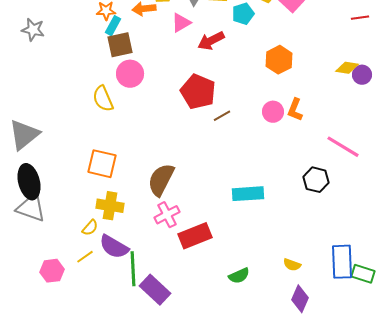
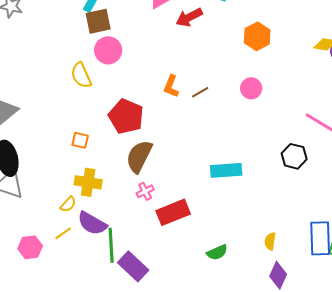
red pentagon: (198, 92) -> (126, 116), moved
orange L-shape: (295, 110) -> (171, 86), moved
orange square: (102, 164) -> (80, 140), size x0.6
pink cross: (167, 215) -> (145, 191), size x0.7
yellow semicircle: (292, 265) -> (270, 241), turned 78

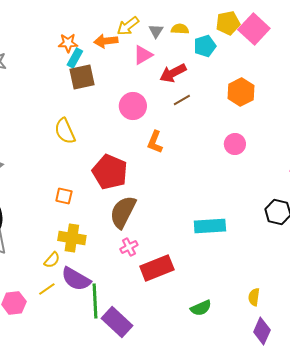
pink circle: (108, 50) -> (133, 106), moved
brown line: (200, 92) -> (182, 100), moved

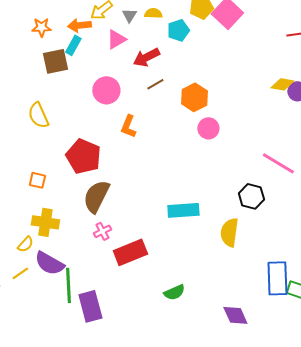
cyan rectangle: (75, 58) -> (73, 45), moved
orange hexagon: (241, 92) -> (194, 97), moved
yellow semicircle: (254, 297) -> (229, 232), moved, size x1.6
purple rectangle: (117, 322) -> (90, 306), turned 32
purple diamond: (262, 331) -> (235, 315), turned -48

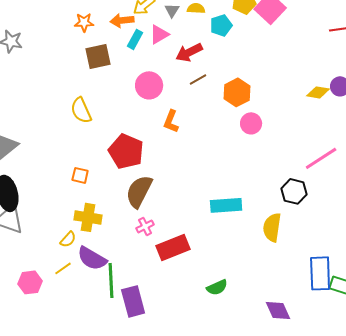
cyan rectangle: (73, 45) -> (135, 39), moved
yellow diamond: (282, 84) -> (318, 92), moved
pink line: (278, 163) -> (321, 158), turned -64

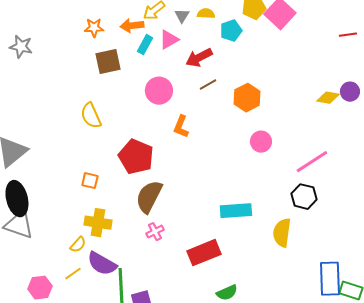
pink circle: (251, 123) -> (261, 142), moved
pink line: (321, 158) -> (312, 162), moved
red rectangle: (173, 247) -> (204, 253), moved

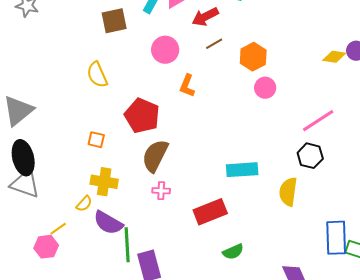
pink circle: (261, 142) -> (265, 88), moved
pink cross: (155, 232) -> (161, 191), turned 30
yellow line: (73, 274) -> (58, 229), moved

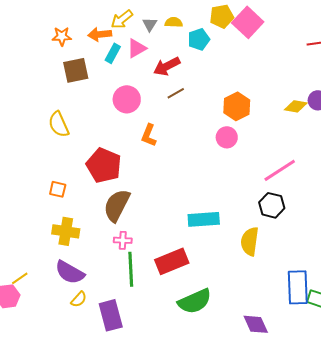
orange hexagon: (253, 57) -> (237, 106), moved
yellow semicircle: (84, 204) -> (79, 299), moved
green line: (127, 245) -> (131, 269), moved
green semicircle: (233, 252) -> (195, 301), size x1.6

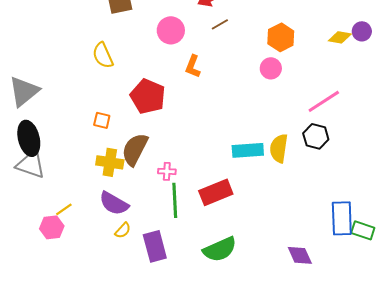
brown semicircle: (117, 205) -> (135, 149), moved
yellow semicircle: (250, 241) -> (279, 148), moved
green semicircle: (195, 301) -> (220, 249), moved

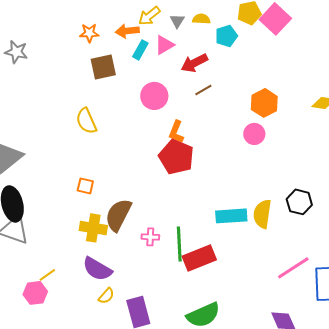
red pentagon: (148, 96) -> (176, 157), moved
pink line: (324, 101) -> (293, 268), moved
green line: (175, 200) -> (179, 244), moved

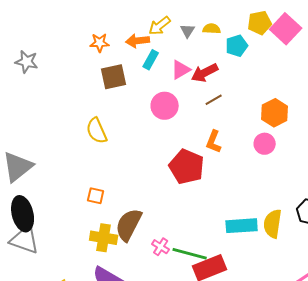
pink triangle: (164, 45) -> (181, 70), moved
orange L-shape: (176, 132) -> (214, 142), moved
pink cross: (150, 237) -> (161, 247), turned 30
green line: (179, 244) -> (190, 254), turned -72

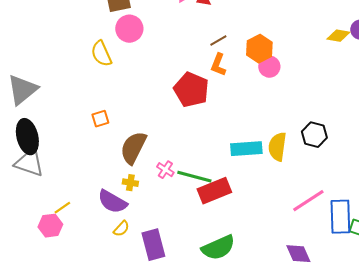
brown line: (214, 100) -> (218, 41), moved
pink circle: (165, 106) -> (129, 29), moved
orange hexagon: (275, 113) -> (259, 49), moved
orange square: (96, 196) -> (100, 119), turned -30
yellow cross: (104, 238) -> (130, 183), moved, size x0.6

